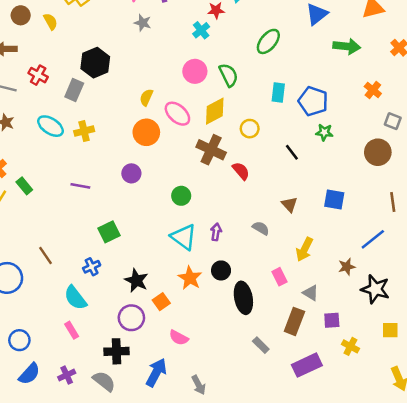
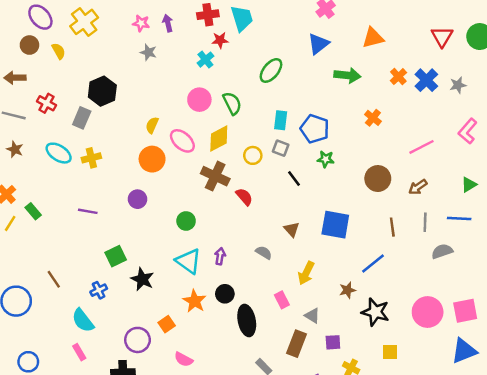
gray square: (393, 121) -> (281, 148), moved
blue square: (334, 200) -> (335, 225), size x1.4
black star: (136, 280) -> (142, 279), moved

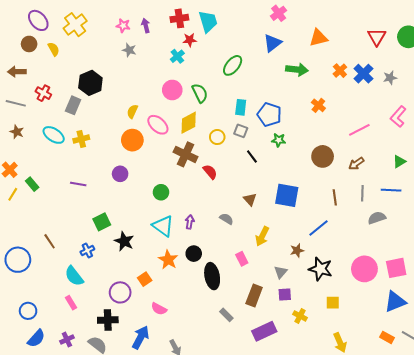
gray triangle: (312, 316) -> (281, 272), moved, turned 40

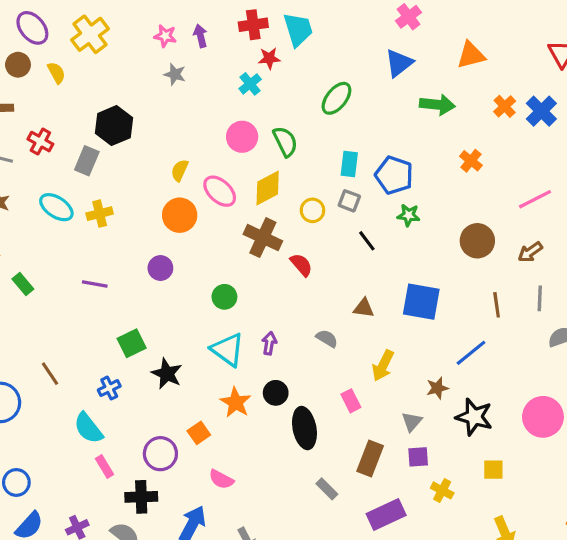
brown triangle: (250, 199) -> (364, 308), turned -40
pink rectangle: (71, 303) -> (104, 466), moved

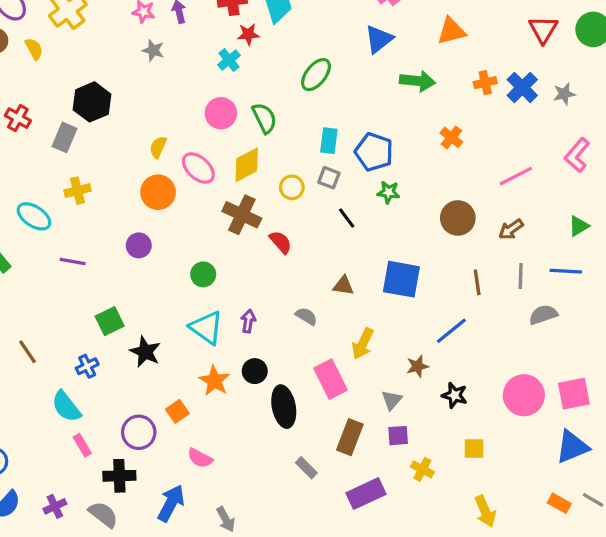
orange cross: (505, 106) -> (485, 83), turned 30
cyan ellipse: (56, 207) -> (34, 216), moved
pink rectangle: (351, 401) -> (330, 379), size x1.6
black star: (474, 417) -> (455, 395), size x0.7

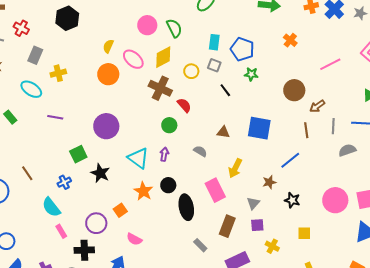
gray rectangle: (65, 137) -> (35, 55), moved
brown arrow: (511, 229) -> (317, 106), moved
purple circle: (139, 245) -> (106, 126), moved, size x1.6
green circle: (203, 274) -> (169, 125), moved

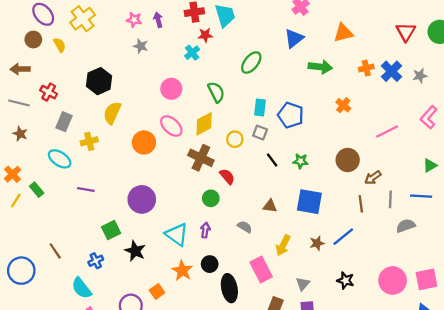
pink circle: (147, 25) -> (171, 89), moved
yellow semicircle: (108, 46) -> (112, 113), moved, size x1.5
green star: (251, 74) -> (301, 161), moved
brown star: (269, 182) -> (317, 243), moved

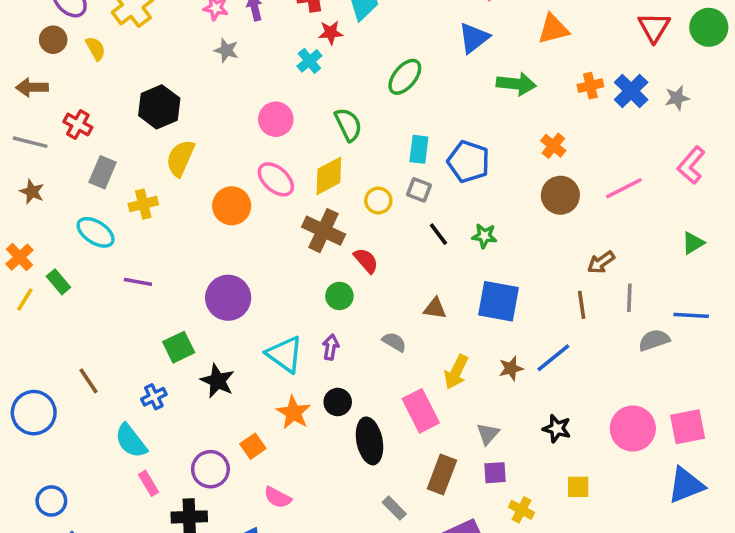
brown circle: (348, 160) -> (560, 195), moved
blue line: (421, 196) -> (691, 315), moved

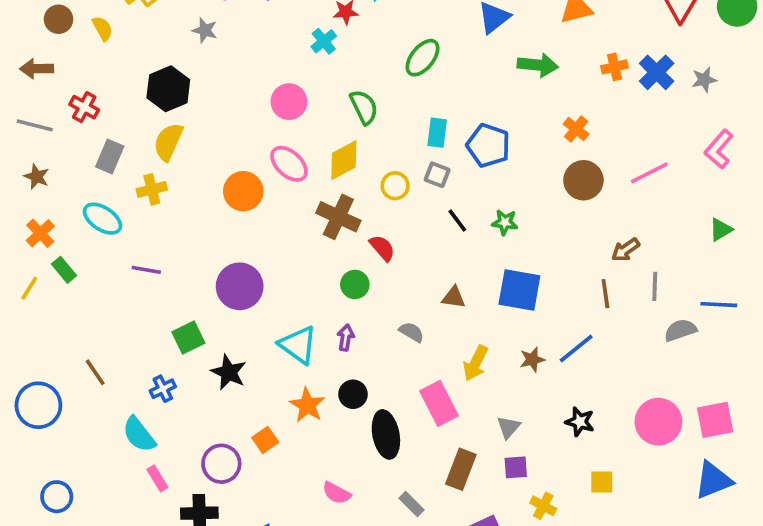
gray star: (226, 50) -> (205, 30), moved
yellow semicircle: (180, 158) -> (168, 142), moved
orange cross: (20, 257) -> (40, 233), moved
pink semicircle: (278, 497) -> (337, 493), moved

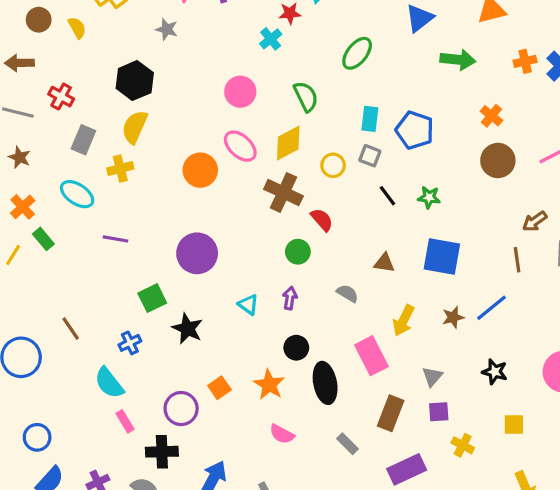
cyan triangle: (298, 345) -> (248, 305), size x0.6
orange star: (307, 405) -> (269, 385), moved

